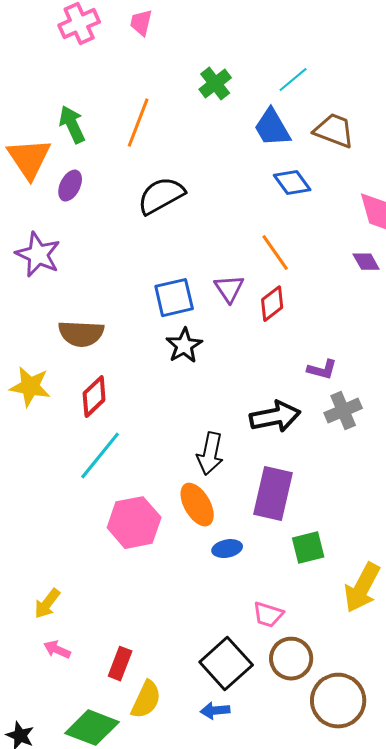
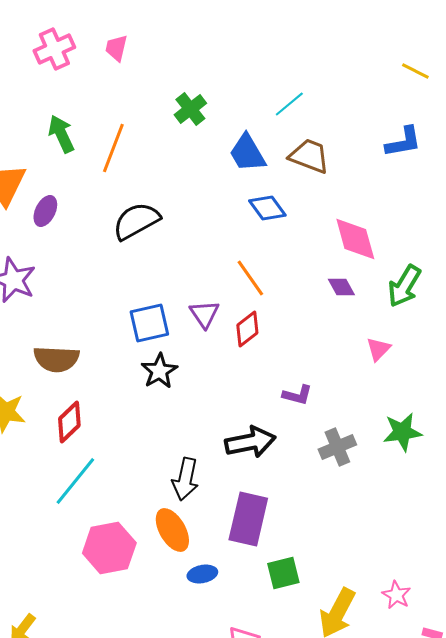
cyan line: (293, 80) -> (289, 104), moved
green arrow: (72, 125) -> (61, 134), moved
gray cross: (343, 411) -> (337, 447), moved

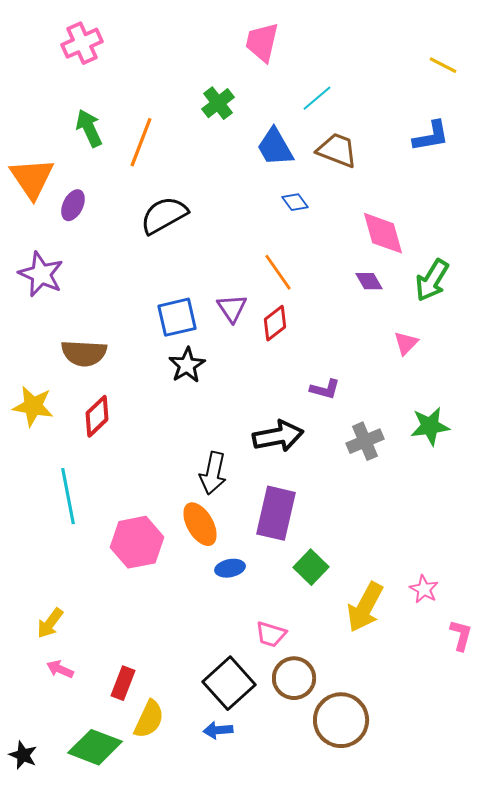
pink trapezoid: (116, 48) -> (262, 42), moved, size x1.5
blue diamond: (267, 208) -> (295, 202), size x0.7
cyan line: (75, 481) -> (68, 496), moved, turned -50
green square: (283, 573) -> (311, 567), turned -32

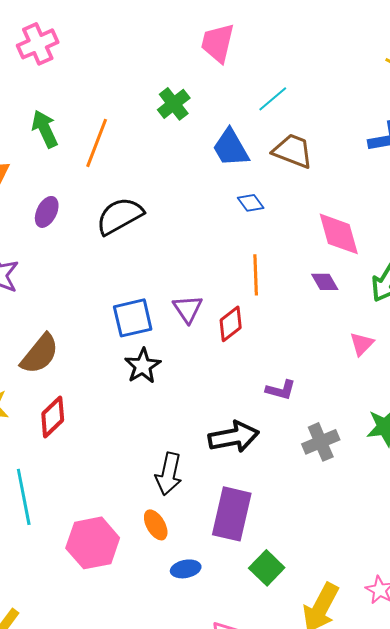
purple ellipse: (73, 205) -> (47, 212), moved
orange line: (278, 272) -> (256, 275), moved, turned 33
brown semicircle: (84, 353) -> (40, 354), turned -54
orange ellipse: (200, 524) -> (156, 525), size x0.7

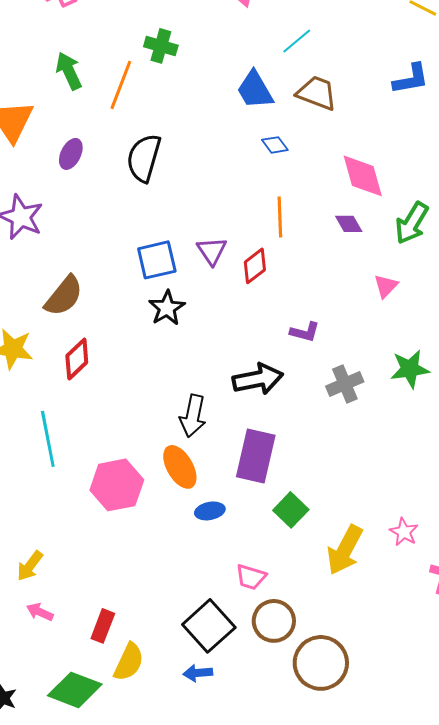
green cross: (174, 104) -> (161, 46), moved, turned -36
black semicircle: (120, 216) -> (144, 158), turned -45
orange ellipse: (156, 525) -> (180, 467), size x1.4

